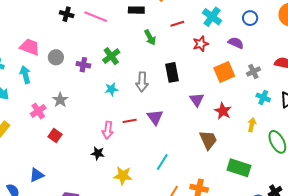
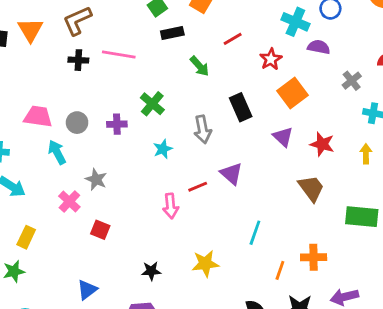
cyan cross: (212, 17) -> (295, 22), moved
orange square: (224, 72) -> (292, 93), moved
cyan arrow: (25, 75) -> (57, 152), moved
black star: (98, 153) -> (151, 271), moved

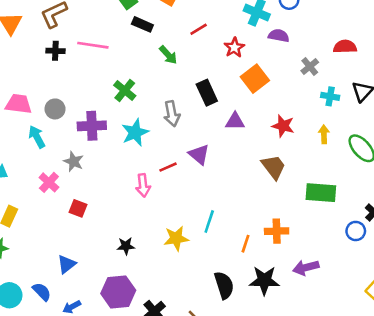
black rectangle: (172, 33) -> (142, 24), turned 36
purple cross: (117, 124) -> (92, 126), moved, size x1.5
purple triangle: (283, 137) -> (235, 121), moved, turned -42
cyan star: (163, 149) -> (135, 132), size x1.5
cyan line: (255, 233) -> (209, 221), moved

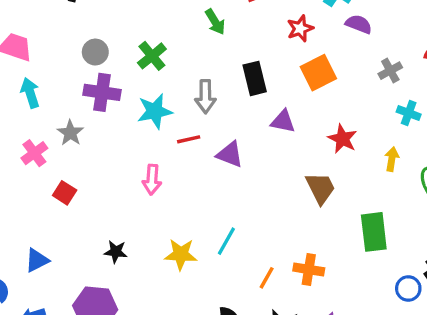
gray circle: (55, 109) -> (95, 52), moved
purple triangle: (199, 154) -> (230, 154), turned -30
red line: (168, 167) -> (189, 139), moved
green rectangle: (321, 193) -> (374, 232), turned 68

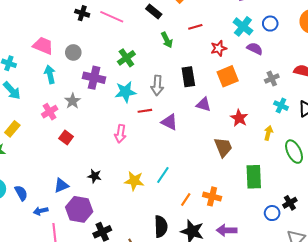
gray circle: (95, 52) -> (73, 52), moved
blue triangle: (37, 260) -> (61, 185), moved

